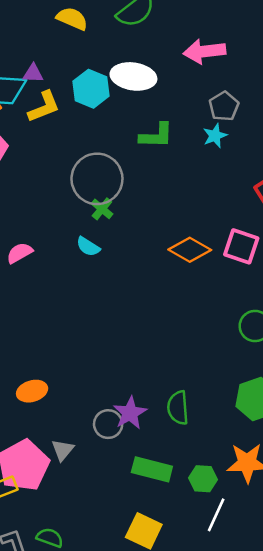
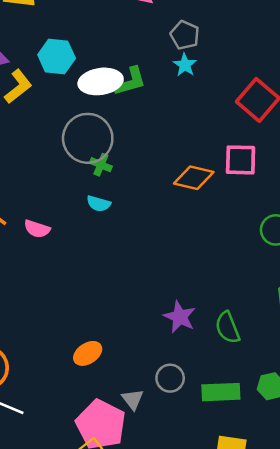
white ellipse: (133, 76) -> (101, 81), moved
pink semicircle: (20, 253) -> (37, 229), turned -115
purple star: (130, 413) -> (180, 317), moved
gray circle: (108, 424) -> (170, 378), moved

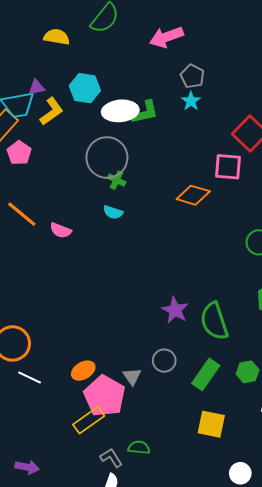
pink square: (241, 160) -> (228, 167), moved
green semicircle: (228, 328) -> (214, 321), size x1.4
orange ellipse: (88, 353) -> (83, 371), moved
green rectangle: (221, 392) -> (206, 374), turned -56

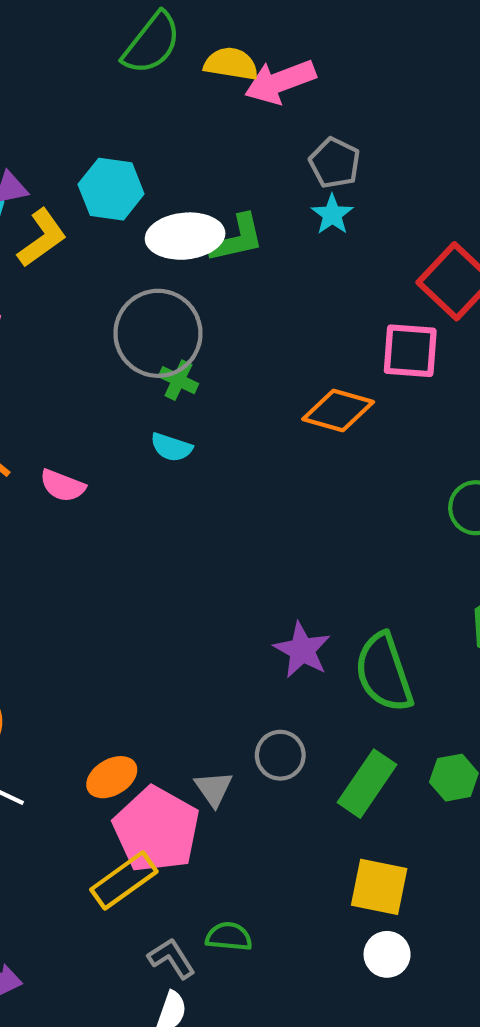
yellow semicircle: (57, 37) -> (231, 64), moved
white circle: (240, 473) -> (387, 954), moved

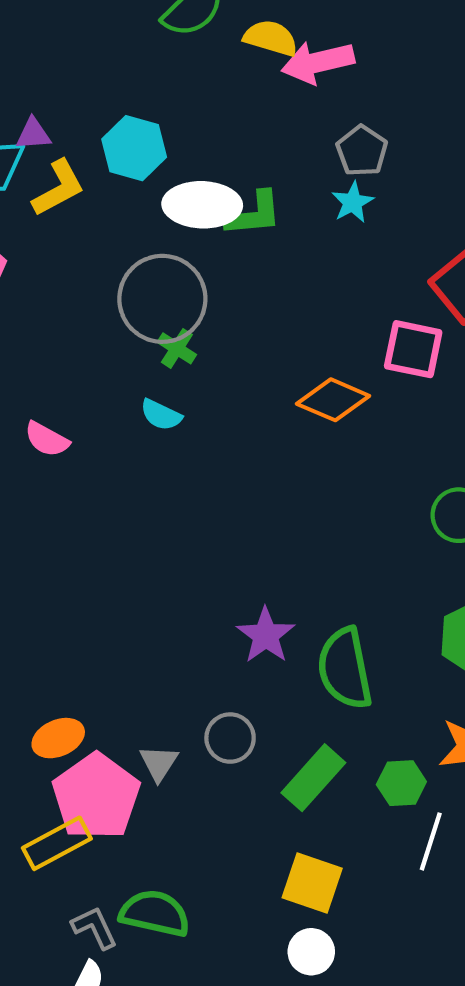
green semicircle: (229, 937) -> (155, 913), size x1.5

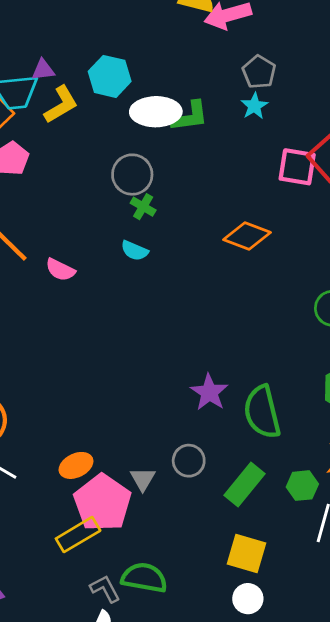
gray circle: (162, 299) -> (132, 175), size x0.7
pink square: (413, 349) -> (297, 167), moved

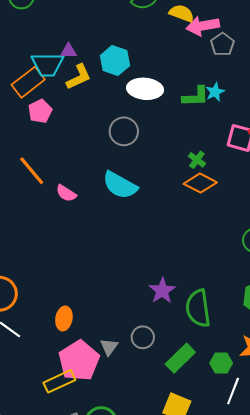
gray pentagon: (259, 72) -> (222, 44), moved
green L-shape: (190, 116) -> (196, 97), moved
green cross: (143, 207) -> (197, 160), moved
cyan semicircle: (135, 251) -> (120, 185), size x1.8
orange ellipse: (76, 465) -> (64, 318), moved, turned -60

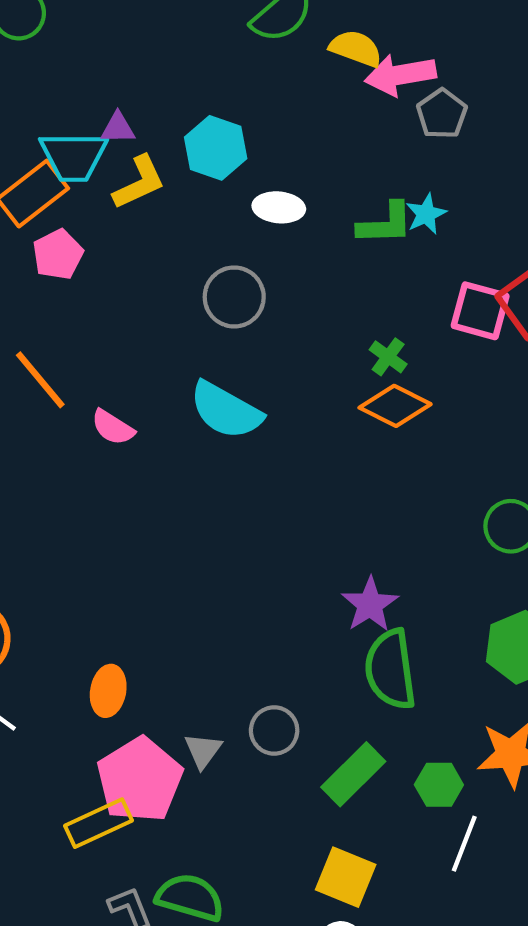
white ellipse: (145, 89) -> (279, 207), size x0.7
purple star: (162, 291) -> (370, 605), moved

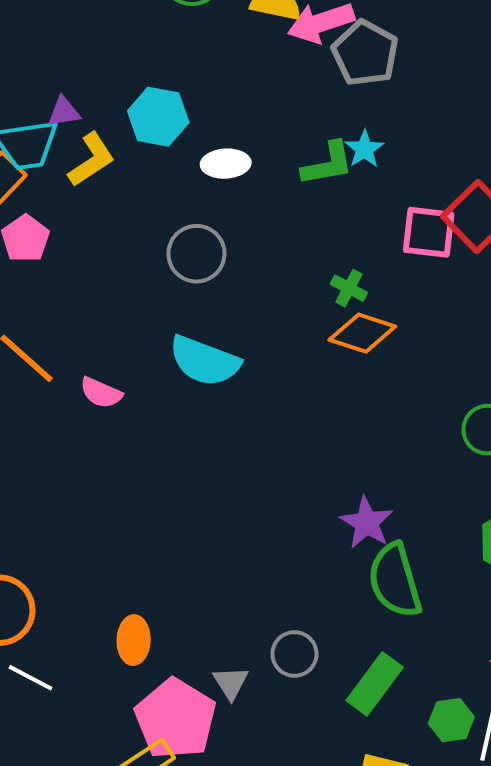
gray pentagon: (442, 114) -> (365, 53), size x1.4
green hexagon: (439, 785) -> (451, 720), moved

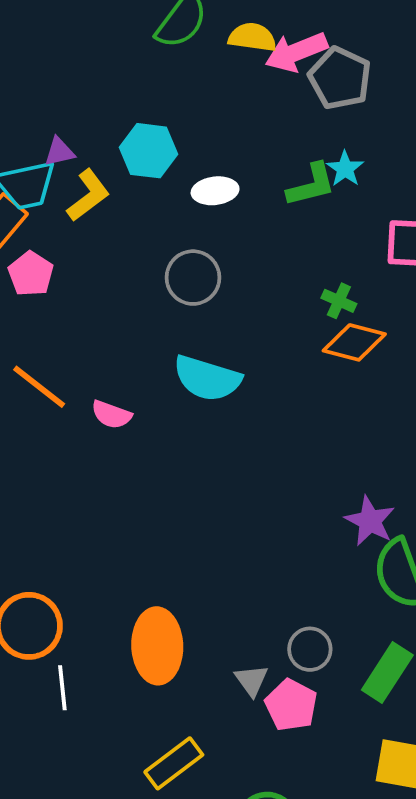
orange ellipse: (134, 640) -> (157, 646), size x1.6
white line: (31, 678) -> (62, 688), turned 60
pink pentagon: (175, 719) -> (291, 705), moved, size x0.7

